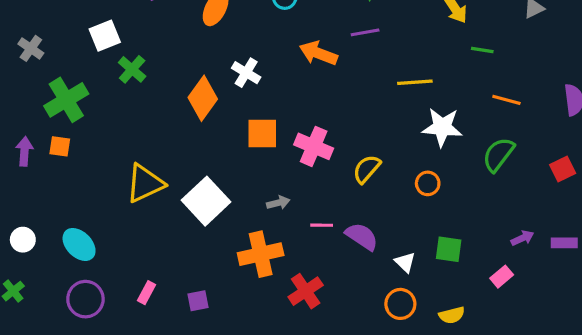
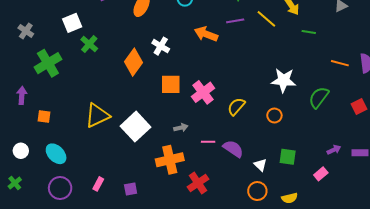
yellow line: (415, 82) -> (266, 19), moved, turned 45
orange line: (506, 100) -> (340, 63), moved
orange square: (60, 146) -> (44, 117), moved
pink cross: (314, 146) -> (203, 92), turned 30

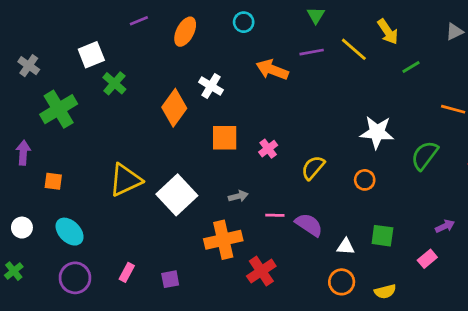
green line: (309, 32) -> (411, 67), turned -40
pink cross: (203, 92) -> (268, 149), size x0.6
white triangle: (260, 165) -> (346, 247), turned -40

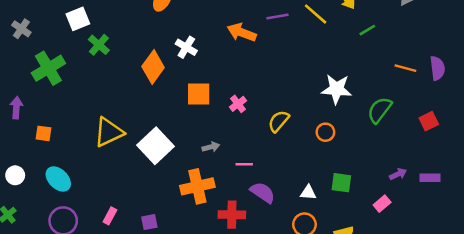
purple semicircle: (309, 225) -> (263, 193), moved
red cross: (261, 271) -> (232, 215), turned 35

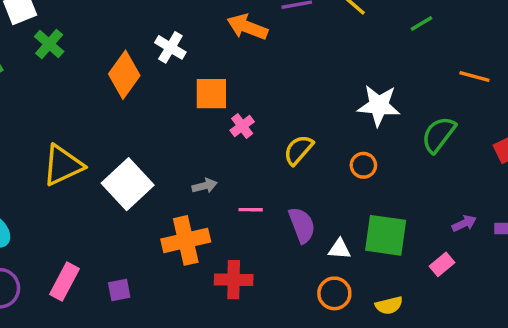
orange square: (199, 94) -> (211, 94), moved
green square: (341, 183) -> (386, 235), size x1.5
purple semicircle: (263, 193) -> (302, 225), moved, turned 35
pink rectangle: (110, 216) -> (64, 281), size x1.5

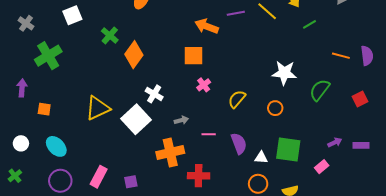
green cross: (49, 44) -> (110, 35), moved
white cross: (170, 47) -> (154, 94), moved
orange square: (211, 94) -> (193, 56), moved

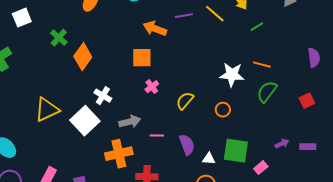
orange line: (341, 56) -> (262, 65), moved
gray arrow: (181, 120) -> (130, 122), size x1.5
pink rectangle: (322, 167) -> (261, 168), moved

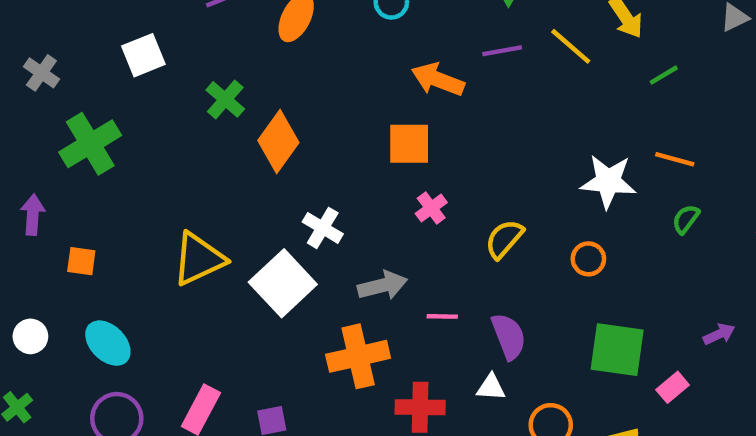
green semicircle: (267, 92) -> (686, 219), size x0.6
white triangle: (209, 159) -> (491, 387), moved

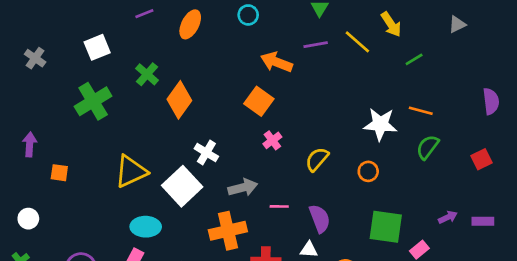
green cross: (90, 144) -> (93, 101), moved
orange square: (409, 144) -> (259, 101), turned 36
green semicircle: (686, 219) -> (428, 147), size x1.4
cyan ellipse: (108, 343) -> (146, 227), moved, turned -44

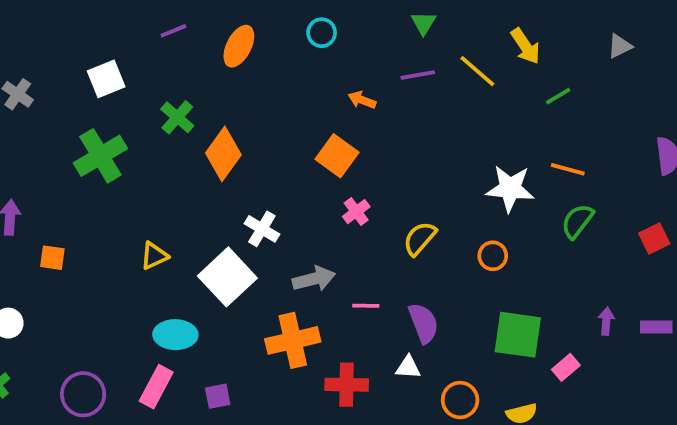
orange arrow: (276, 62) -> (362, 100), size x0.6
yellow triangle: (131, 171) -> (154, 256), size x0.6
purple arrow: (448, 217) -> (606, 321), turned -60

